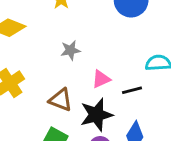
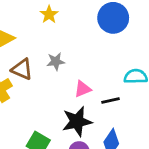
brown triangle: (61, 100) -> (22, 69), moved

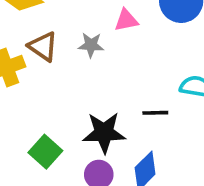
pink triangle: (83, 89) -> (126, 20), moved

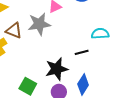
gray star: (91, 45) -> (39, 24), size x1.6

